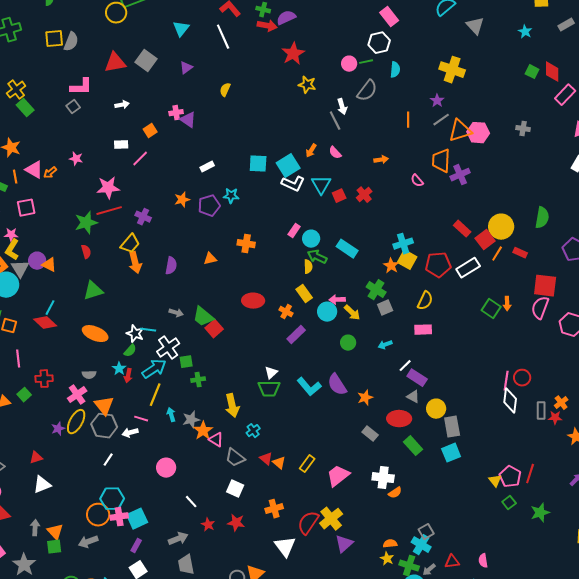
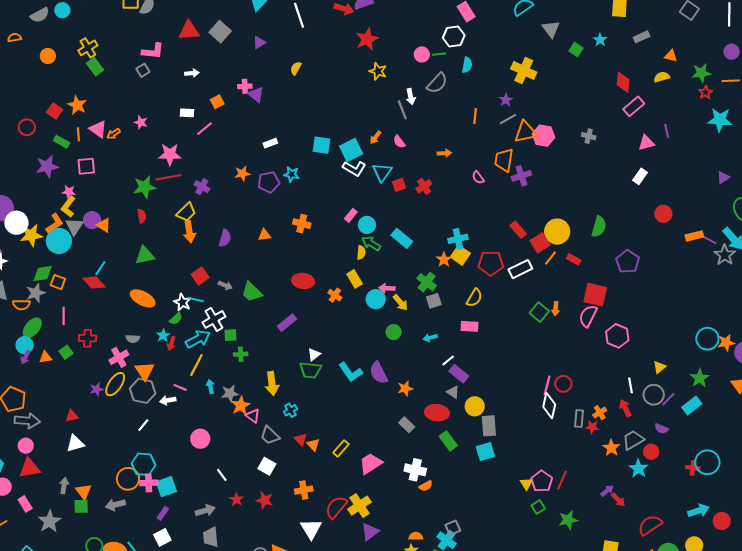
green square: (532, 72) -> (576, 49), moved
red square: (214, 329) -> (200, 276), moved
purple rectangle: (296, 335) -> (287, 323), moved

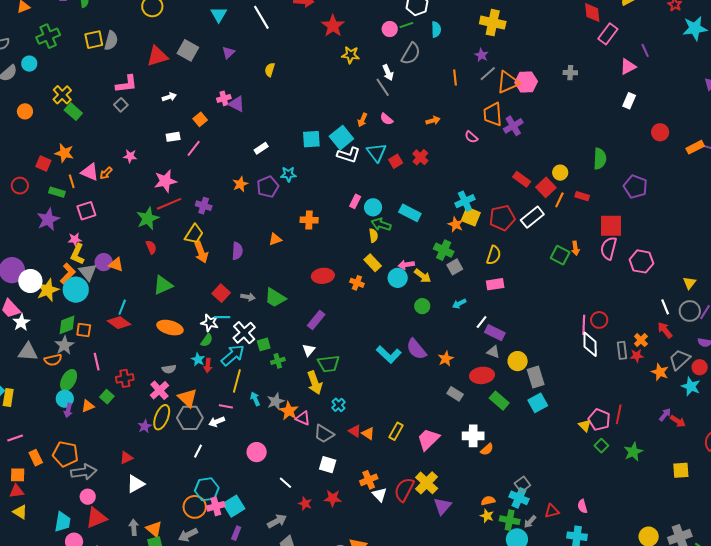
yellow circle: (557, 232) -> (560, 173), size x0.6
white triangle: (314, 354) -> (309, 350), moved
green trapezoid: (310, 370) -> (328, 364), moved
white triangle: (311, 529) -> (380, 495), moved, size x0.7

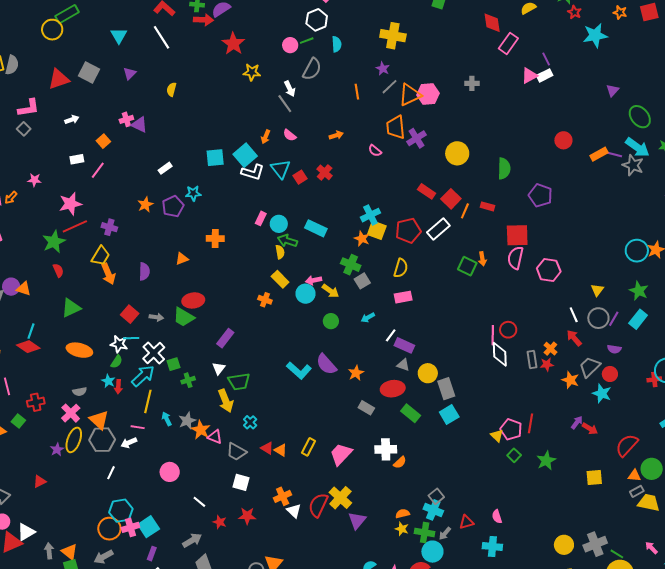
white rectangle: (629, 101) -> (545, 75), moved, turned 42
yellow circle: (560, 173) -> (457, 153), moved, size x1.5
red ellipse: (323, 276) -> (193, 300), moved
white triangle: (136, 484) -> (26, 532), moved

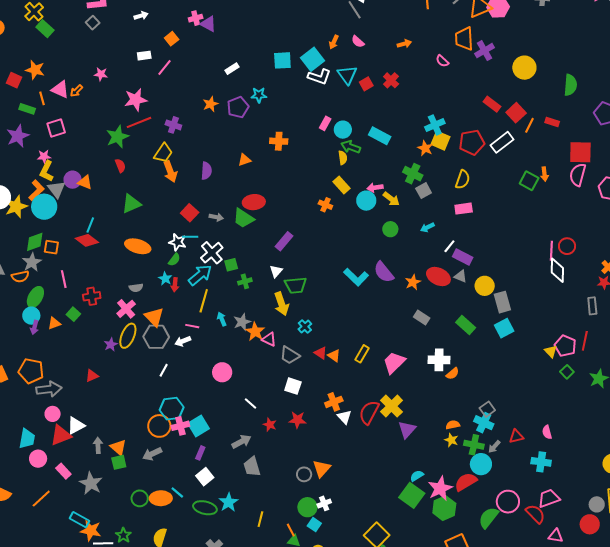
gray rectangle: (532, 360) -> (592, 306), moved
red ellipse: (393, 389) -> (438, 277), moved, turned 30

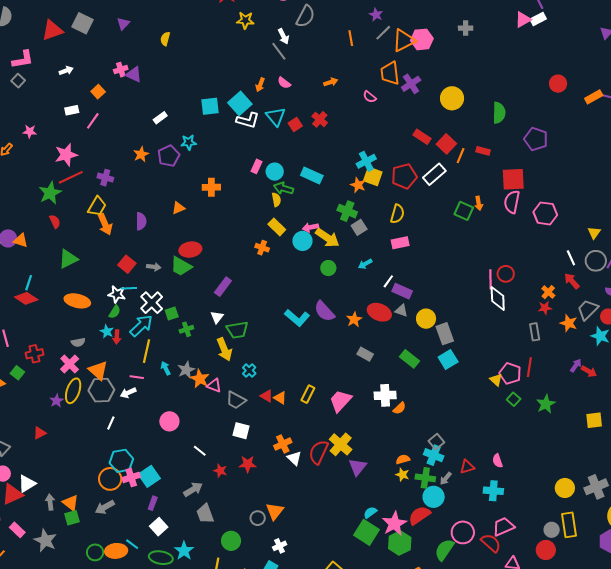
yellow arrow: (391, 199) -> (327, 238), size x1.4
green circle: (307, 507) -> (231, 541), moved

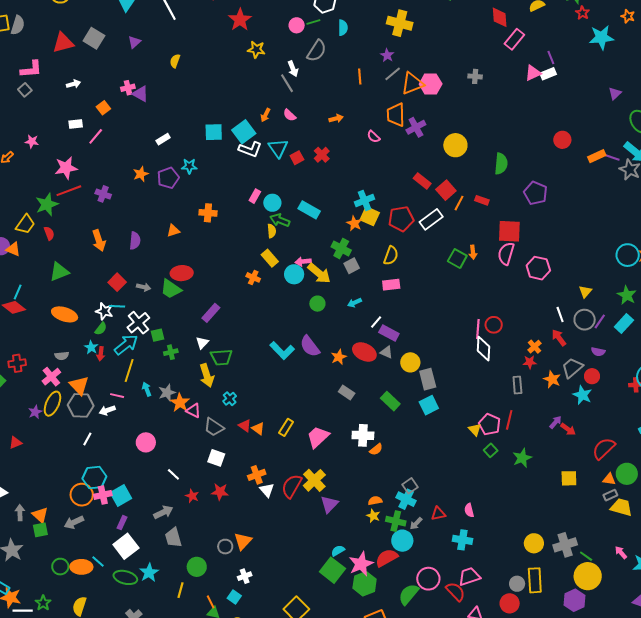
yellow trapezoid: (97, 206) -> (25, 224), moved
white square: (159, 527) -> (126, 546), size x1.4

